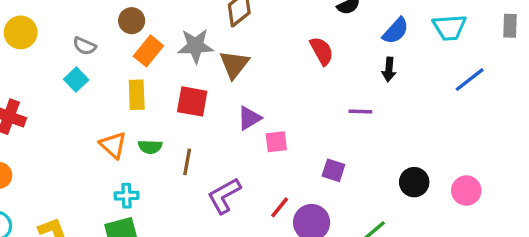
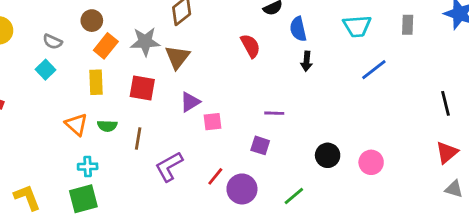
blue semicircle: (396, 31) -> (298, 29), moved, turned 125
purple line: (360, 111) -> (274, 113), moved

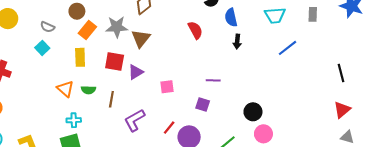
purple triangle: (190, 102) -> (136, 72), moved
pink circle: (371, 162) -> (263, 134), moved

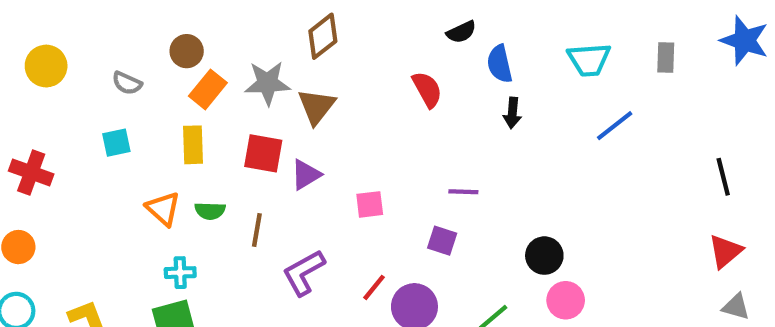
cyan square: (42, 48) -> (116, 143), moved, turned 32

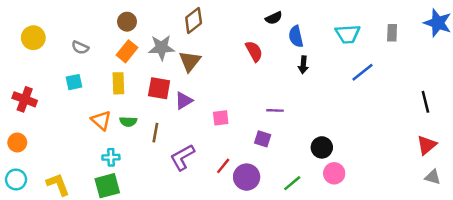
brown circle: (187, 51) -> (127, 22), moved

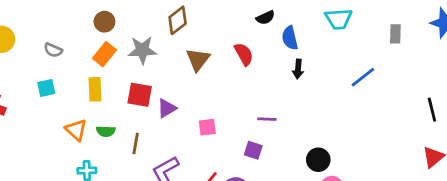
cyan trapezoid: (348, 34) -> (339, 19), moved
brown triangle: (190, 61) -> (198, 60), moved

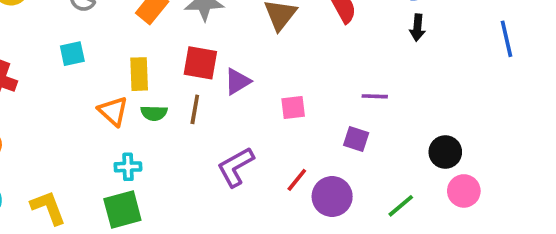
blue line: (363, 77) -> (507, 39), turned -65
yellow rectangle: (95, 89) -> (139, 74), moved
brown line: (136, 143) -> (195, 109), moved

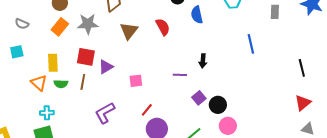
black arrow: (417, 28) -> (203, 61), moved
purple square: (356, 139) -> (199, 98), moved, turned 32
red line: (297, 180) -> (147, 110), moved

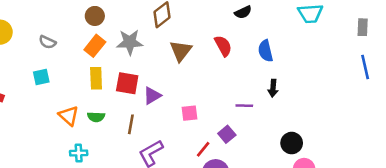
blue semicircle: (197, 15) -> (265, 51), moved
blue line: (251, 44) -> (365, 67), moved
yellow rectangle: (53, 63) -> (96, 78), moved
brown line: (83, 82) -> (131, 124), moved
purple square: (199, 98) -> (227, 134), moved

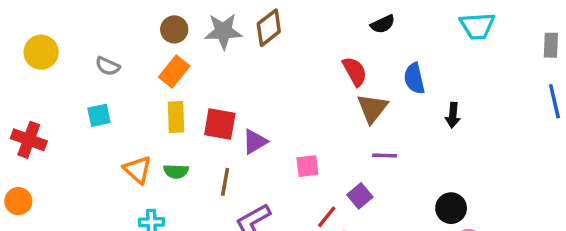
gray star: (130, 42) -> (223, 31), moved
brown triangle: (181, 51) -> (372, 108), moved
black arrow: (273, 88) -> (453, 115), moved

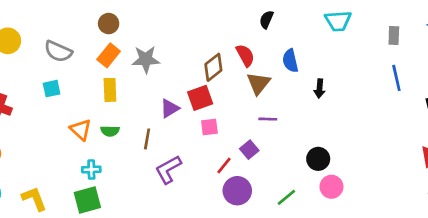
black semicircle: (383, 24) -> (266, 20), turned 138
brown diamond: (269, 28) -> (213, 67), moved
gray star: (223, 31) -> (146, 59), moved
gray semicircle: (108, 66) -> (58, 51), size x1.5
red square: (220, 124) -> (200, 98), moved, turned -30

